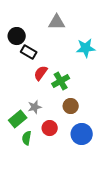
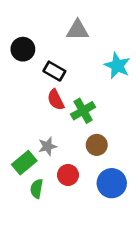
cyan star: (86, 48) -> (117, 66), turned 30
black rectangle: (29, 52) -> (54, 71), moved
red semicircle: (41, 73) -> (56, 100), turned -63

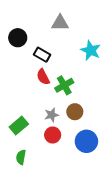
gray star: (47, 146) -> (52, 115), moved
green semicircle: (37, 189) -> (21, 157), moved

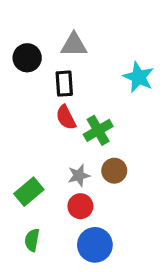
gray triangle: (60, 23) -> (74, 45), moved
black rectangle: (42, 55) -> (64, 84), turned 56
blue circle: (86, 141) -> (95, 245), moved

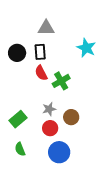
black circle: (27, 58) -> (17, 53), moved
brown circle: (114, 171) -> (71, 117), moved
green semicircle: (32, 240) -> (20, 149), turned -32

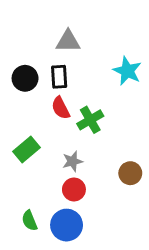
brown circle: (71, 117) -> (130, 173), moved
green rectangle: (18, 119) -> (27, 149), moved
blue circle: (59, 152) -> (67, 225), moved

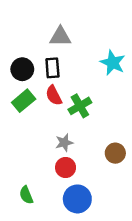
green rectangle: (27, 149) -> (24, 101), moved
blue circle: (67, 225) -> (77, 199), moved

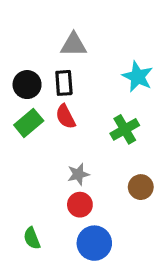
green cross: (80, 106) -> (125, 129), moved

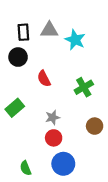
cyan star: (138, 77) -> (75, 40), moved
black rectangle: (64, 83) -> (23, 32), moved
green rectangle: (29, 123) -> (15, 108), moved
green semicircle: (32, 238) -> (26, 168), moved

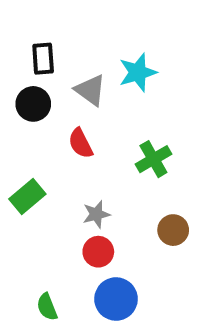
gray triangle: (49, 30) -> (90, 90), moved, turned 36
cyan star: (75, 40) -> (138, 72), turned 30

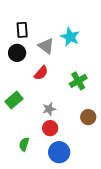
cyan star: (138, 72) -> (70, 37), turned -30
red semicircle: (81, 143) -> (41, 73), turned -112
green semicircle: (47, 307) -> (24, 144), moved, turned 40

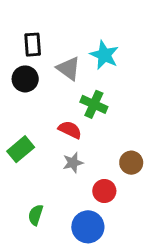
red semicircle: (41, 73) -> (70, 130), moved, turned -105
green cross: (78, 81) -> (94, 104), moved, turned -36
brown circle: (88, 117) -> (131, 163), moved
red circle: (50, 128) -> (104, 191), moved

